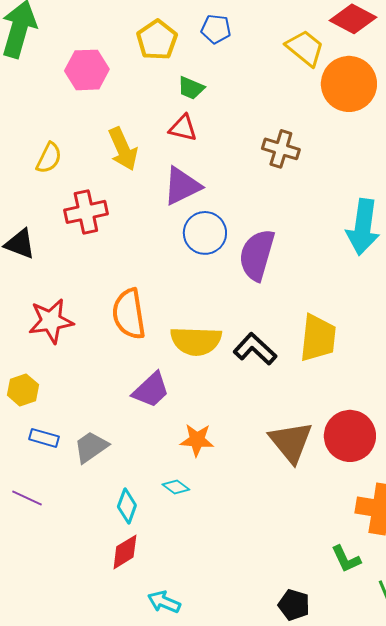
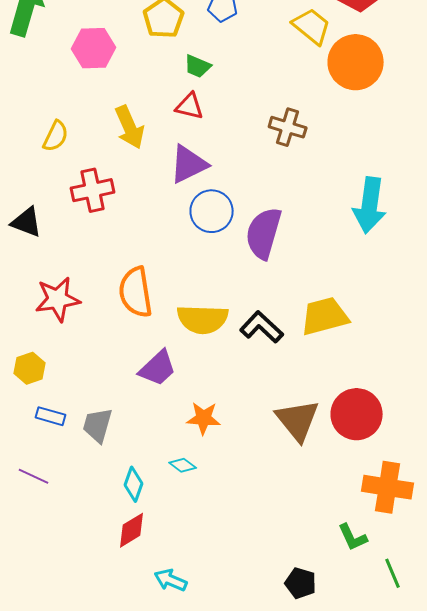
yellow trapezoid: (318, 338) -> (325, 316), turned -111
gray trapezoid: (91, 447) -> (98, 425), turned -39

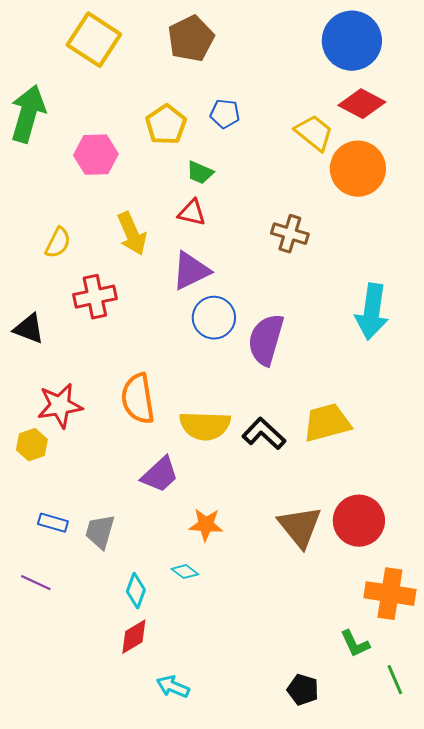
yellow hexagon: (30, 368) -> (32, 445), moved

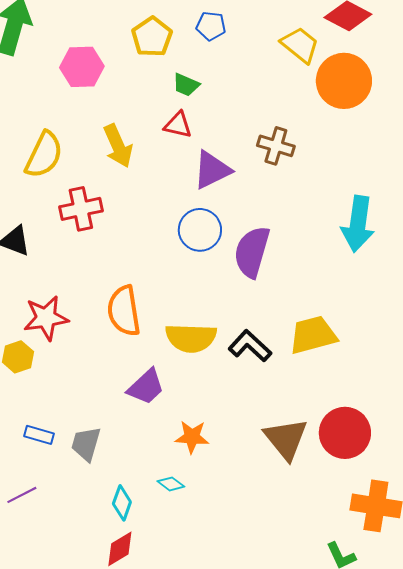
yellow semicircle: (58, 243) -> (44, 155), size x1.5
purple triangle: (191, 271) -> (212, 170), moved
purple line: (36, 583) -> (22, 495), turned -52

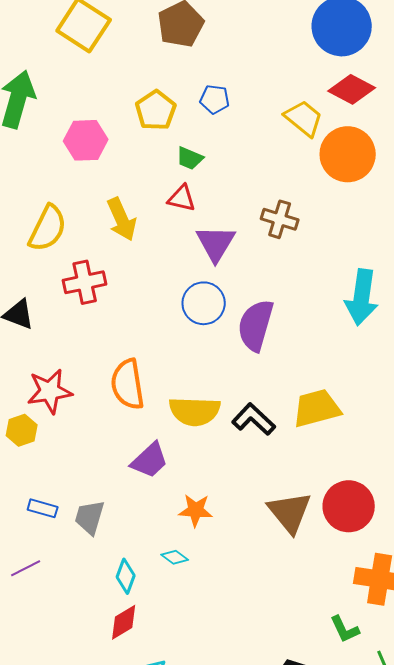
purple triangle: (212, 170) -> (216, 243), turned -33

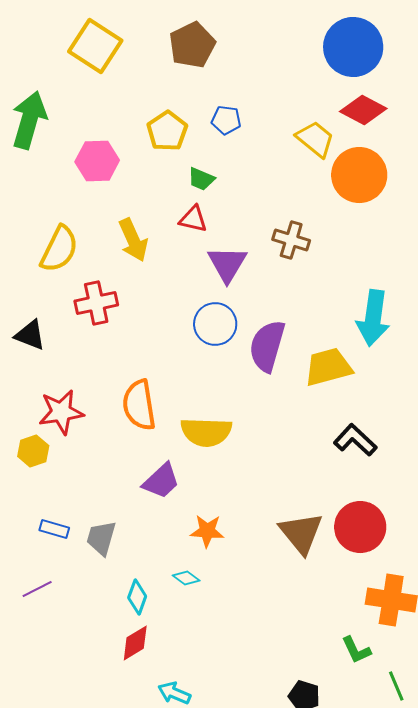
yellow trapezoid: (317, 408) -> (328, 367), moved
black L-shape: (254, 419) -> (355, 440), moved

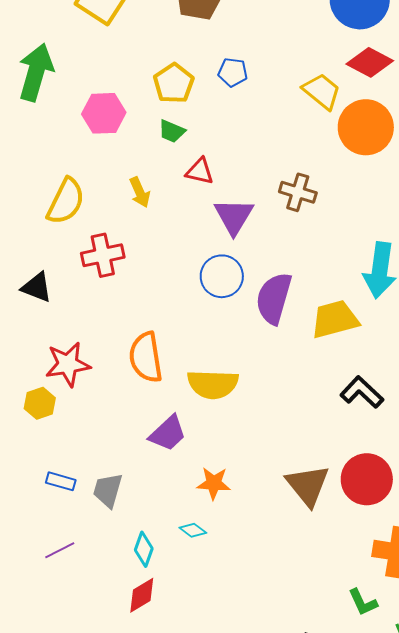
green trapezoid: (201, 179) -> (172, 131), moved
yellow arrow: (133, 240) -> (140, 192), size x0.7
purple line: (37, 589) -> (60, 550), moved

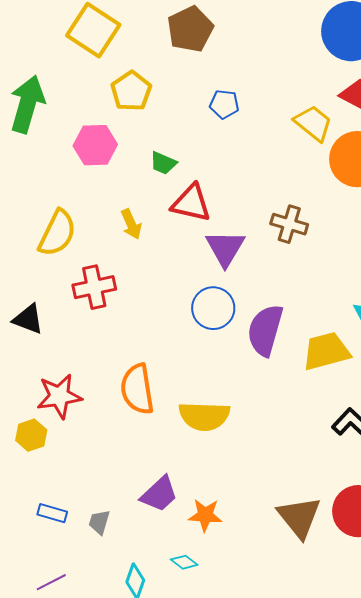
yellow pentagon: (174, 83) -> (131, 91), moved
red triangle: (200, 171) -> (191, 203), size x1.4
purple trapezoid: (168, 433) -> (159, 494), moved
gray trapezoid: (108, 490) -> (99, 522), size x0.7

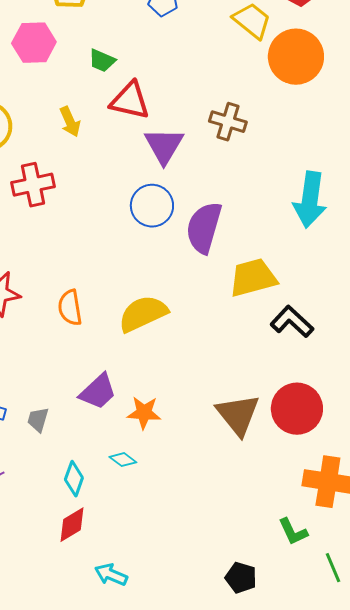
yellow trapezoid: (326, 351) -> (253, 278), moved
orange semicircle: (137, 389) -> (70, 308), moved, size x0.7
yellow semicircle: (204, 416) -> (143, 314), turned 153

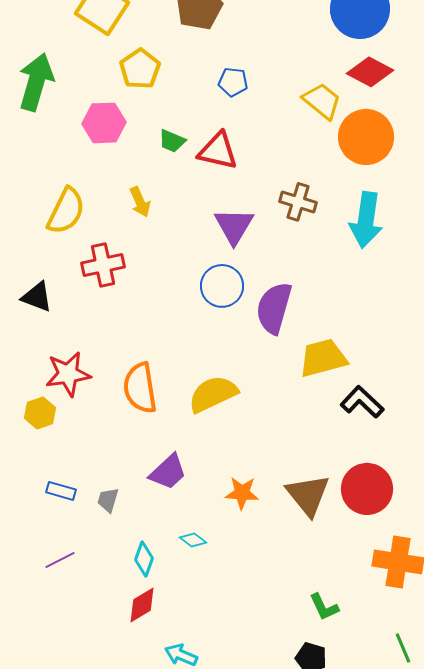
red triangle: (130, 101) -> (218, 151), moved
cyan arrow: (310, 200) -> (366, 220), moved
orange semicircle: (70, 308) -> (140, 388), size x1.4
orange star: (144, 413) -> (242, 493), moved
green L-shape: (293, 532) -> (324, 607), moved

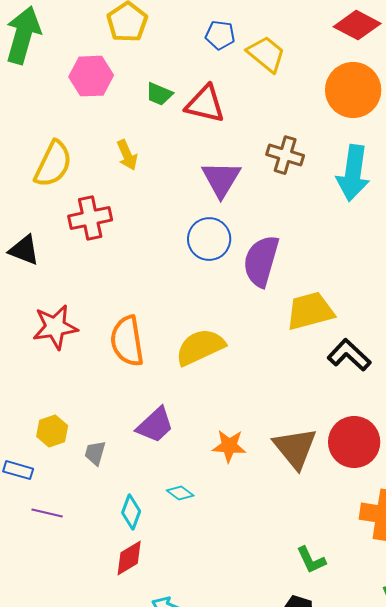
yellow trapezoid: (322, 101) -> (266, 54), moved
yellow hexagon: (40, 413) -> (52, 431), moved
blue rectangle: (61, 491) -> (18, 470), moved
purple line: (60, 560) -> (47, 513), turned 40

